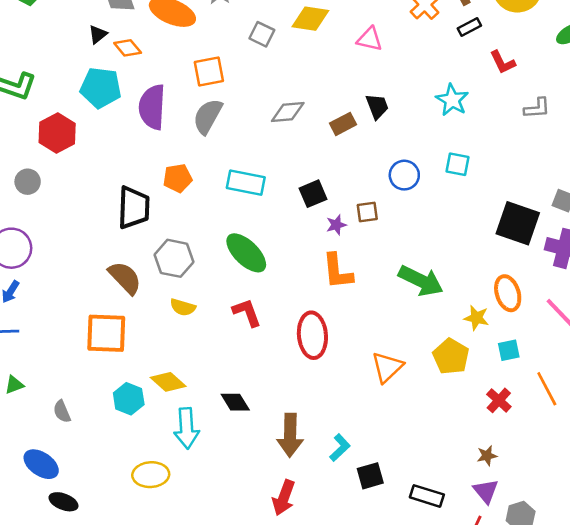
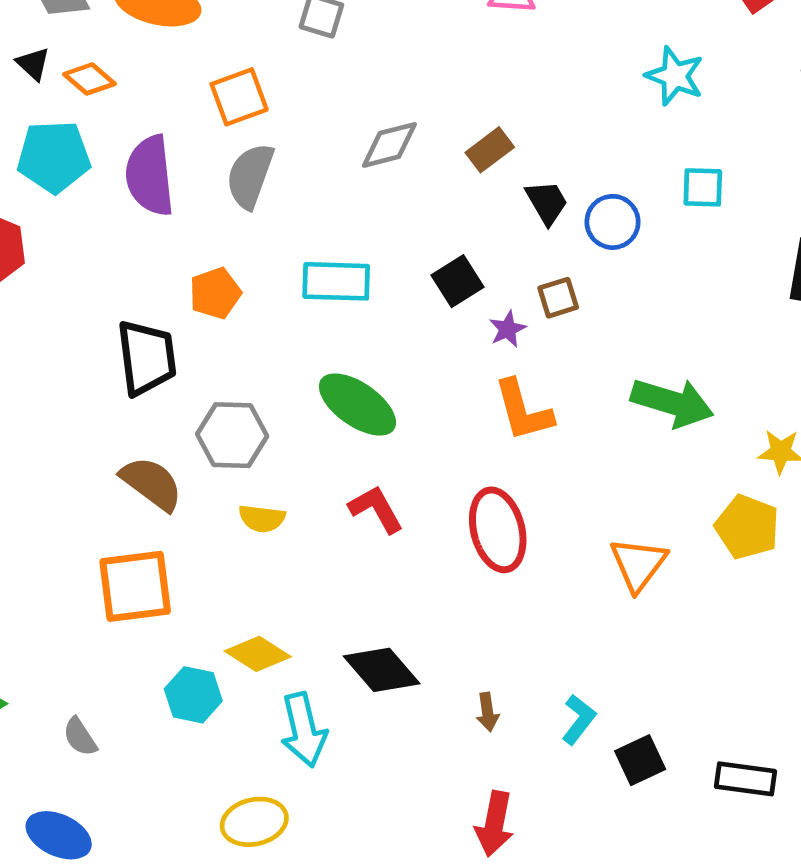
black triangle: (98, 34) -> (33, 64), turned -30
black trapezoid: (377, 106) -> (547, 202), moved
black diamond: (235, 402) -> (382, 670), size x1.4
brown arrow: (290, 435) -> (488, 712), size x0.5

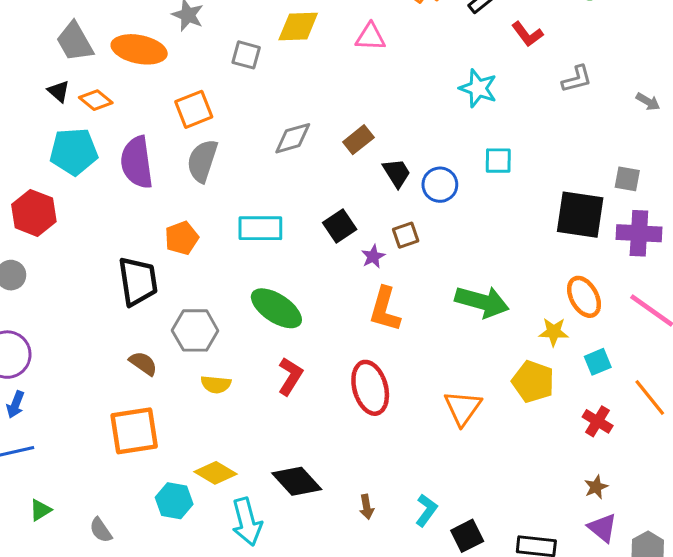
orange L-shape: (523, 410) -> (385, 309), turned 33
brown semicircle: (152, 483) -> (143, 363), size x0.7
red L-shape: (376, 509) -> (290, 376), turned 63

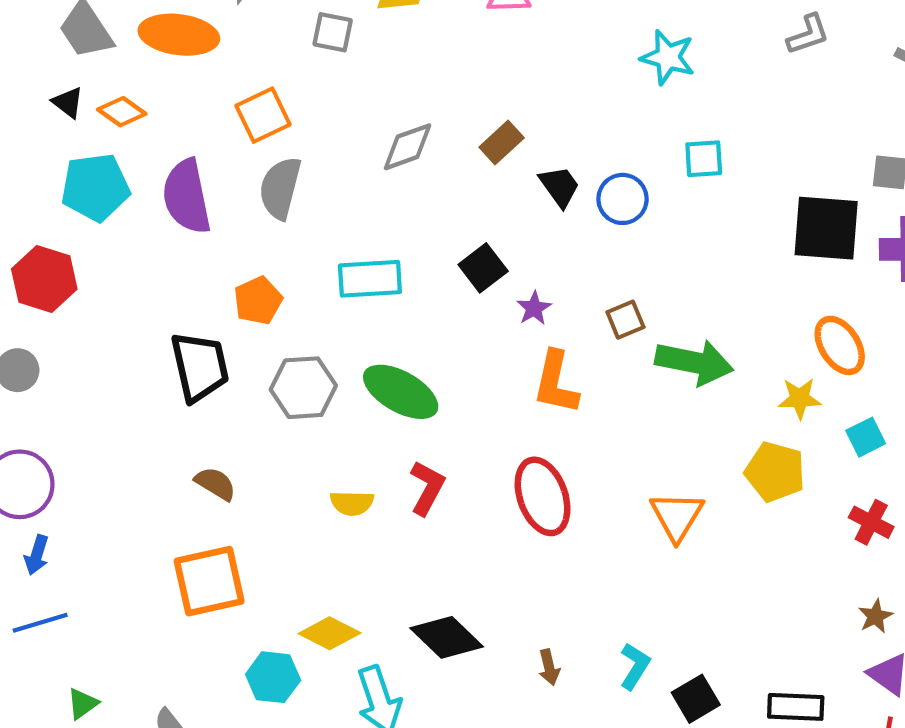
brown square: (406, 235) -> (625, 320), moved
gray hexagon: (195, 330) -> (303, 388), moved
yellow semicircle: (216, 384) -> (352, 503), moved

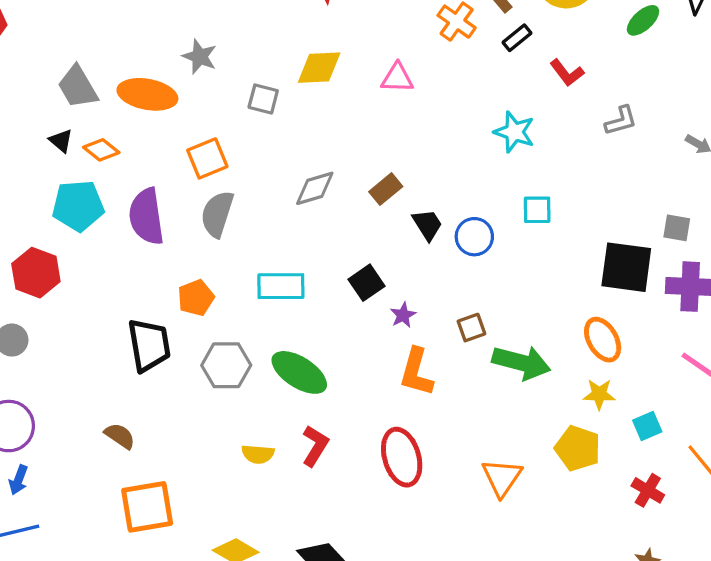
orange ellipse: (840, 345) -> (603, 340), moved
brown semicircle: (215, 484) -> (120, 436), moved

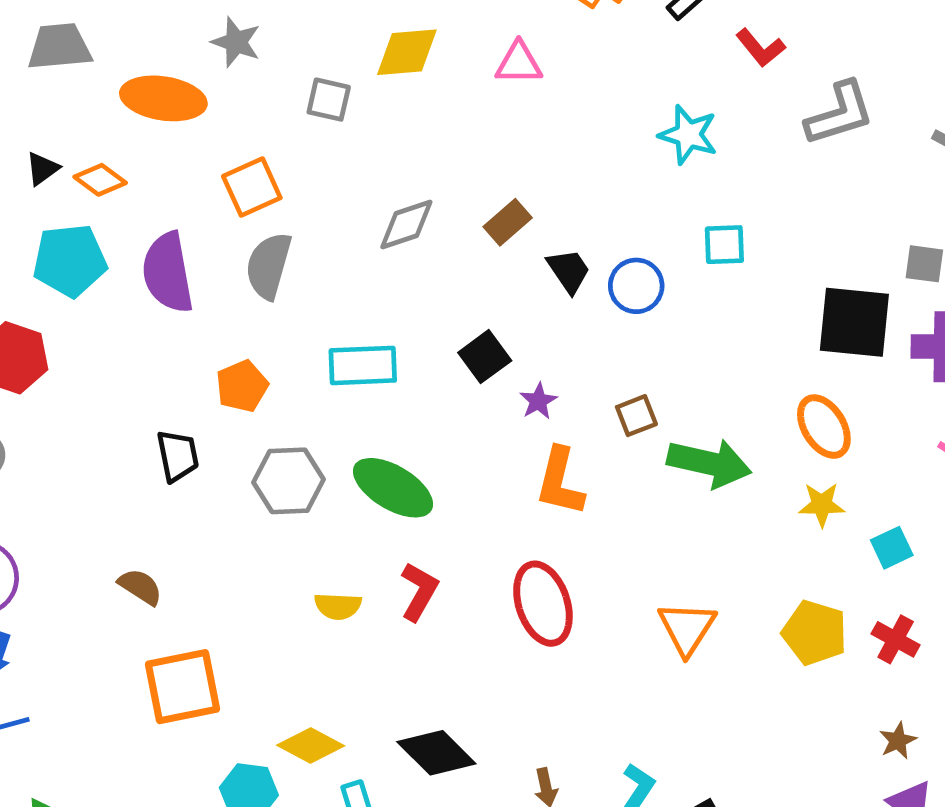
gray trapezoid: (78, 87) -> (59, 47), moved, turned 117
gray L-shape: (621, 121) -> (840, 114), size x1.5
black triangle: (61, 141) -> (42, 169), turned 45
black trapezoid: (149, 345) -> (178, 456), size x0.7
yellow pentagon: (578, 448) -> (815, 633), moved

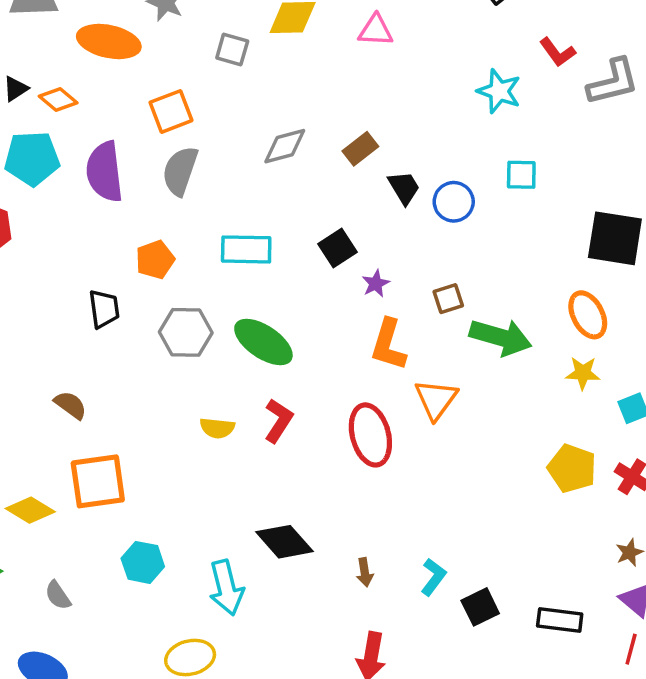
red L-shape: (760, 48) -> (557, 52), moved
orange triangle: (687, 628) -> (436, 399), moved
yellow diamond: (311, 746) -> (30, 510), moved

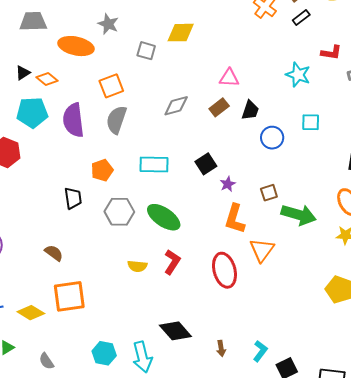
pink triangle: (376, 30) -> (229, 78), moved
red L-shape: (557, 52) -> (331, 53), turned -45
black trapezoid: (404, 188) -> (250, 110), moved, turned 50
cyan hexagon: (143, 562) -> (104, 353), moved

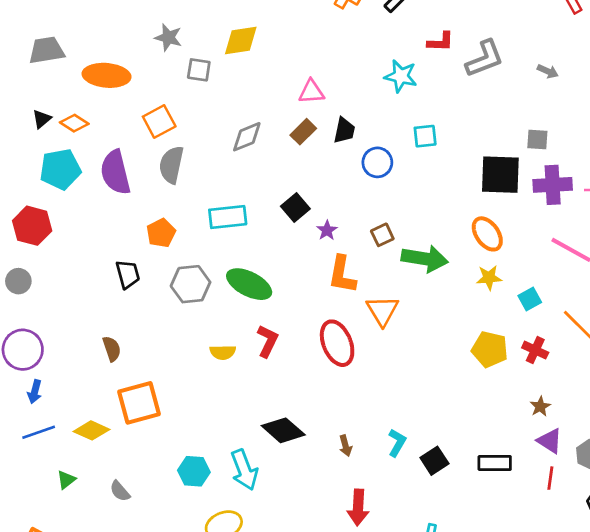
gray star: (108, 24) -> (168, 37), moved
brown semicircle: (54, 253) -> (112, 349), turned 42

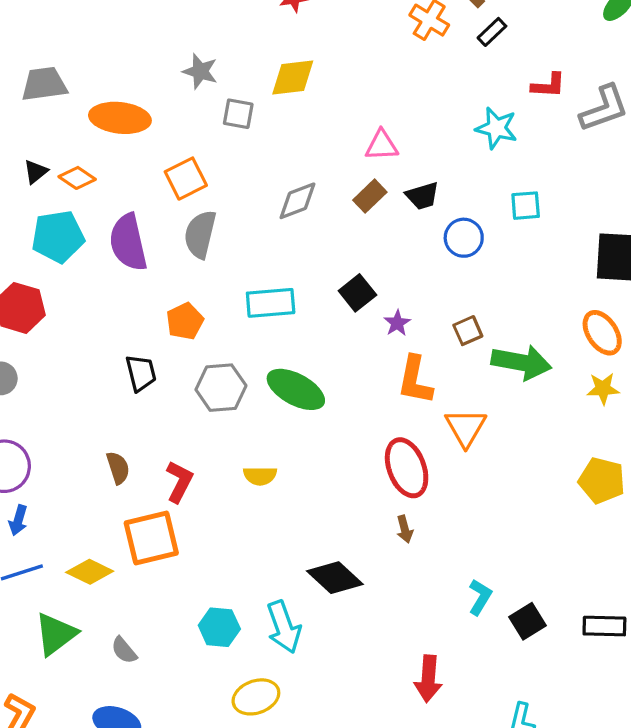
black trapezoid: (344, 130) -> (422, 196), turned 60
red L-shape: (268, 341) -> (179, 482), moved
brown arrow: (346, 446) -> (405, 529), moved
green triangle: (66, 480) -> (56, 634), size x1.8

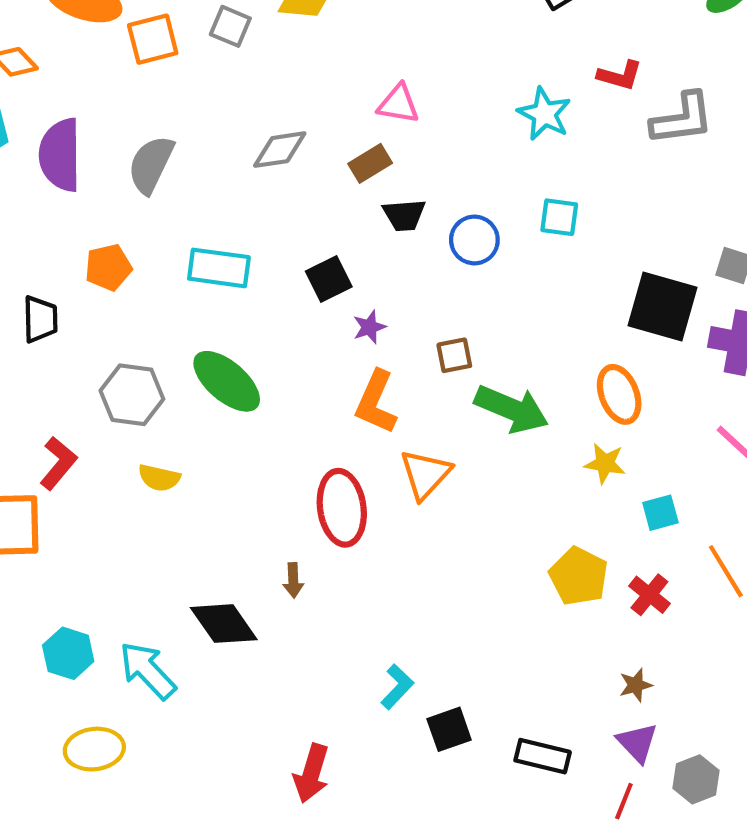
orange square: (186, 179) -> (153, 39), moved
black trapezoid: (422, 196) -> (404, 215), moved
gray hexagon: (221, 388) -> (132, 395), moved
brown arrow: (405, 529) -> (293, 580), moved
cyan arrow: (284, 627) -> (148, 670), turned 144

